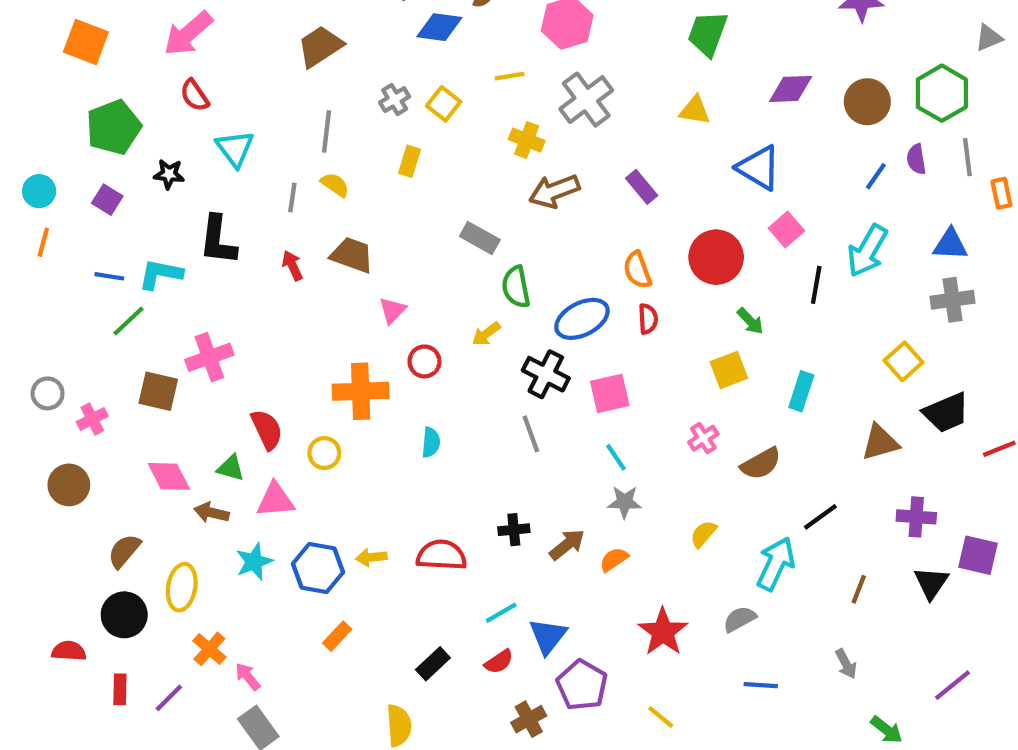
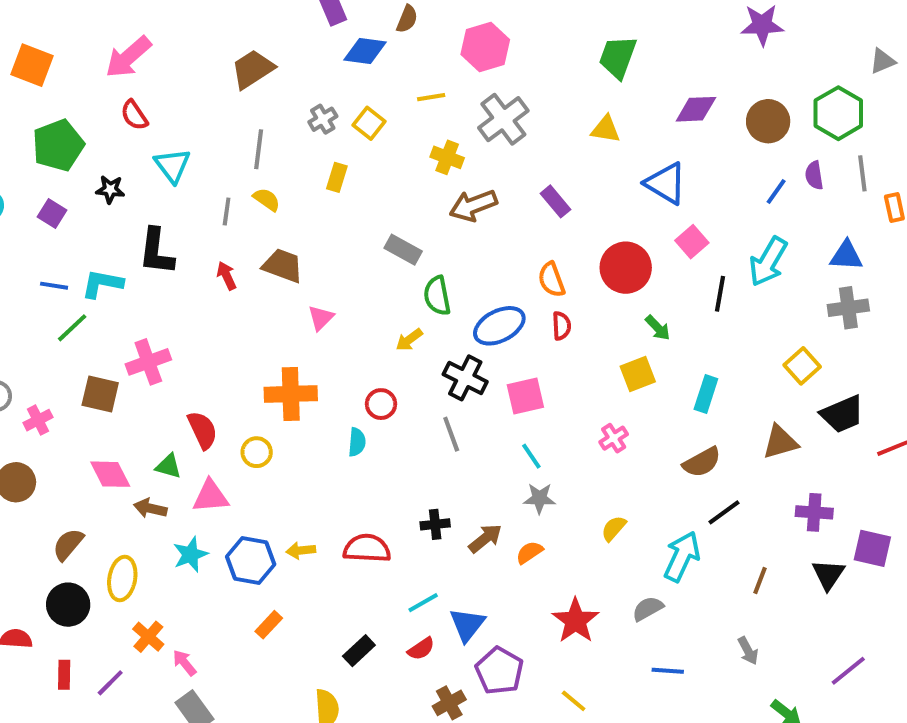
red circle: (424, 361) -> (381, 404), moved
brown semicircle: (761, 464) -> (702, 462), moved

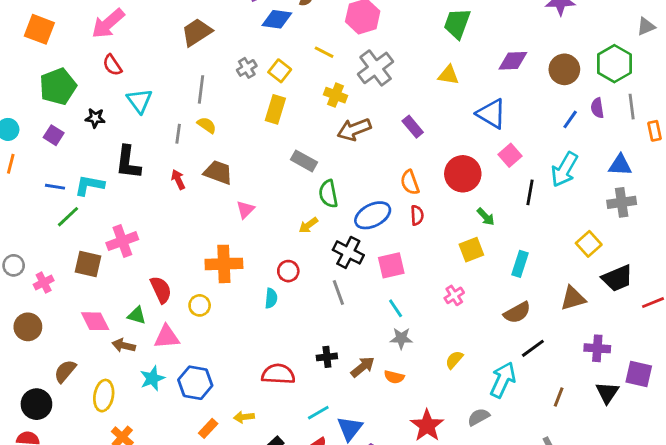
yellow line: (431, 97) -> (324, 52), turned 36
yellow rectangle: (337, 177) -> (275, 109), moved, size x1.4
yellow arrow: (301, 550) -> (244, 417), moved
orange semicircle: (529, 552) -> (394, 377), turned -132
black circle: (68, 605) -> (36, 404), moved

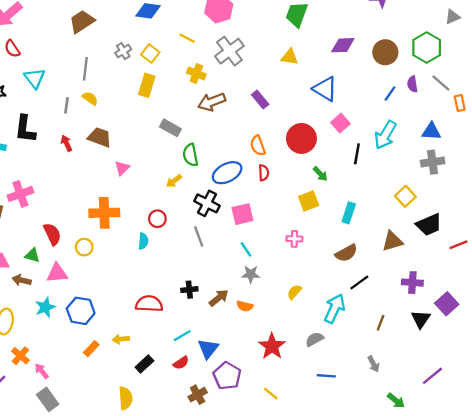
gray line: (632, 107) -> (441, 83), turned -42
pink cross: (454, 295) -> (294, 239), turned 35
purple square: (639, 374) -> (447, 304), turned 35

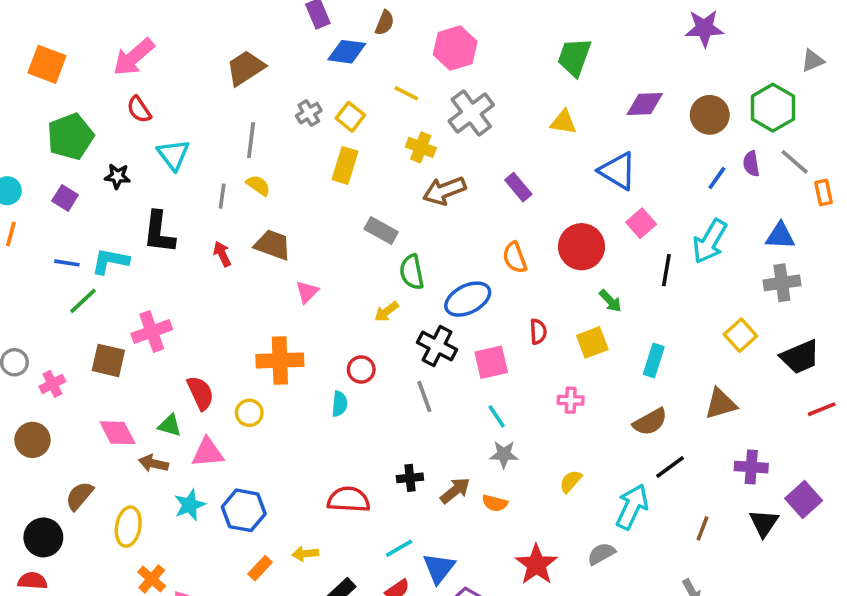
red semicircle: (264, 173) -> (538, 332), moved
black trapezoid: (429, 225) -> (800, 357), moved

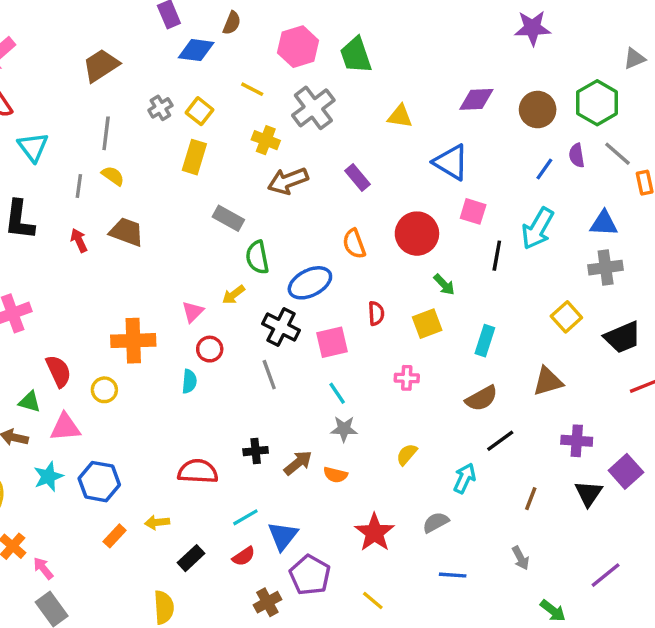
green trapezoid: (574, 57) -> (356, 55), moved, turned -39
pink square: (641, 223) -> (473, 211), turned -32
pink triangle: (307, 292) -> (193, 312), moved
cyan arrow: (632, 507) -> (465, 478), size x0.7

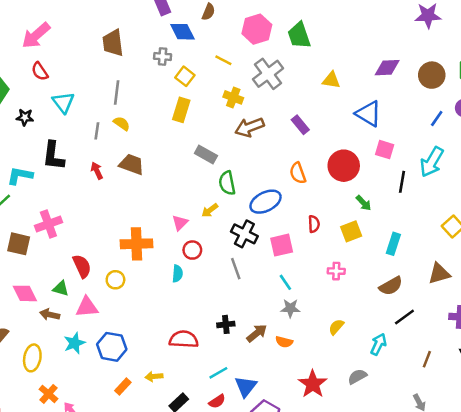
blue diamond: (196, 50) -> (182, 32), turned 55
brown trapezoid: (101, 65) -> (113, 43), turned -64
gray cross: (160, 108) -> (163, 56), moved, turned 35

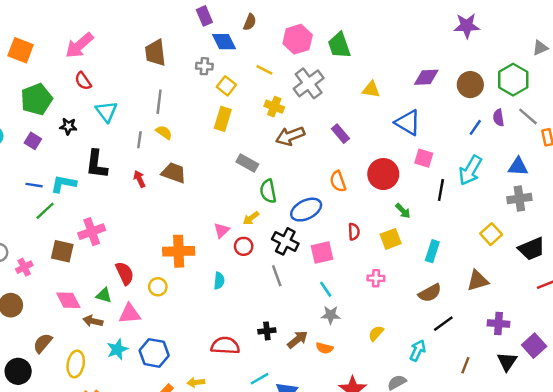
red circle: (192, 250) -> (244, 246), moved

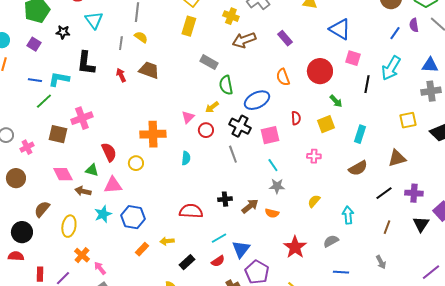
yellow square: (491, 234) -> (408, 120), turned 30
black line: (443, 324) -> (384, 193), moved
cyan arrow: (418, 350) -> (348, 215), turned -30

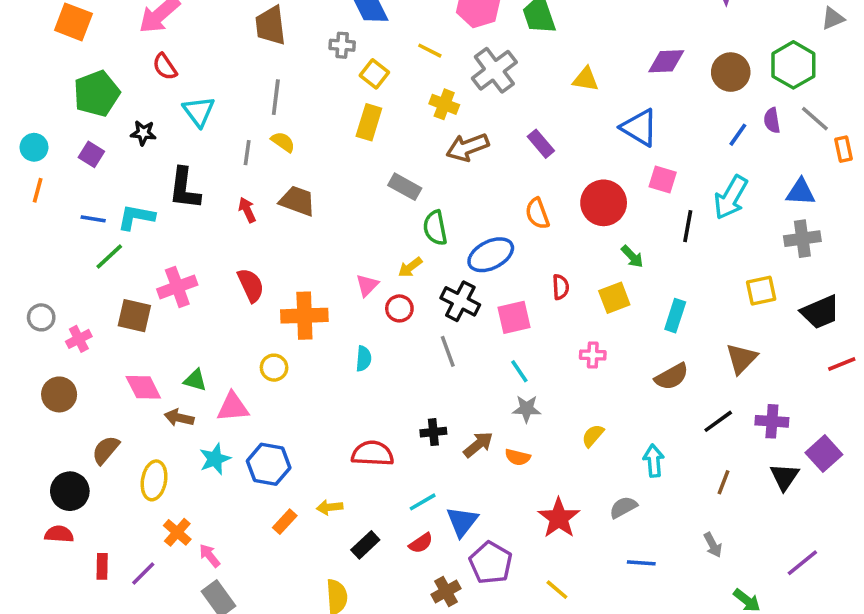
red semicircle: (109, 152) -> (251, 285), moved
brown triangle: (397, 158) -> (741, 359), turned -30

